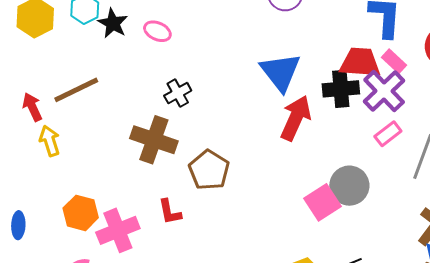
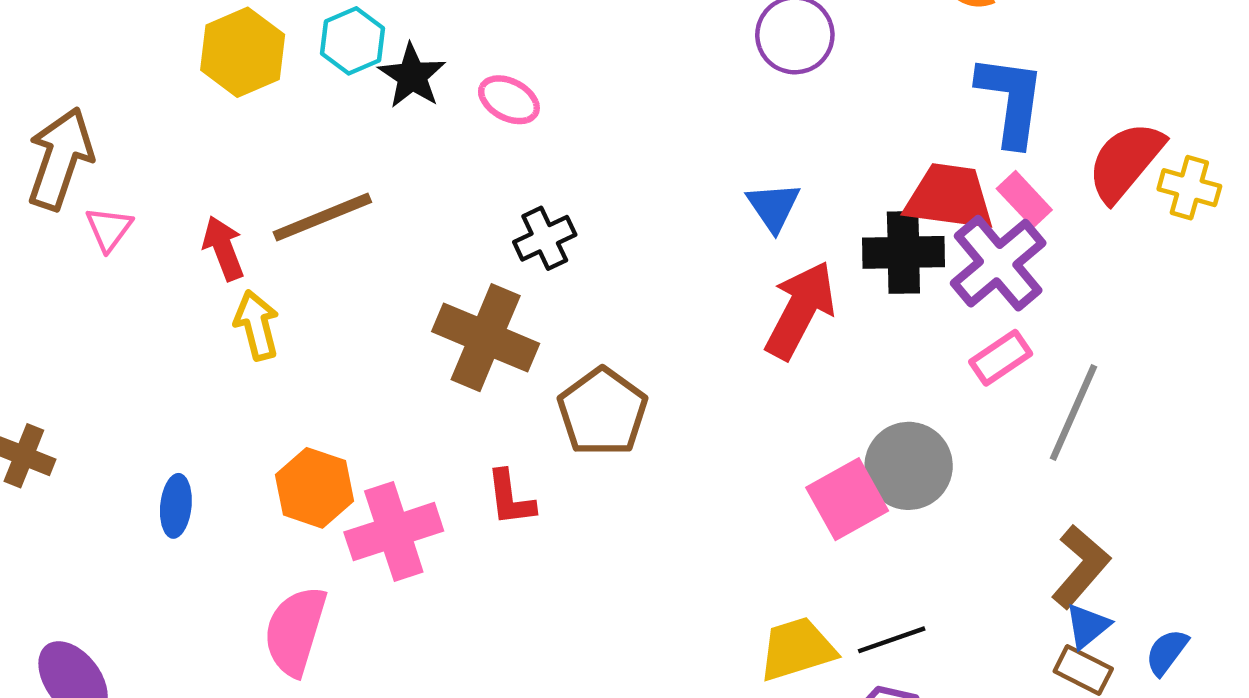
blue triangle: (281, 72) -> (773, 207), size x0.6

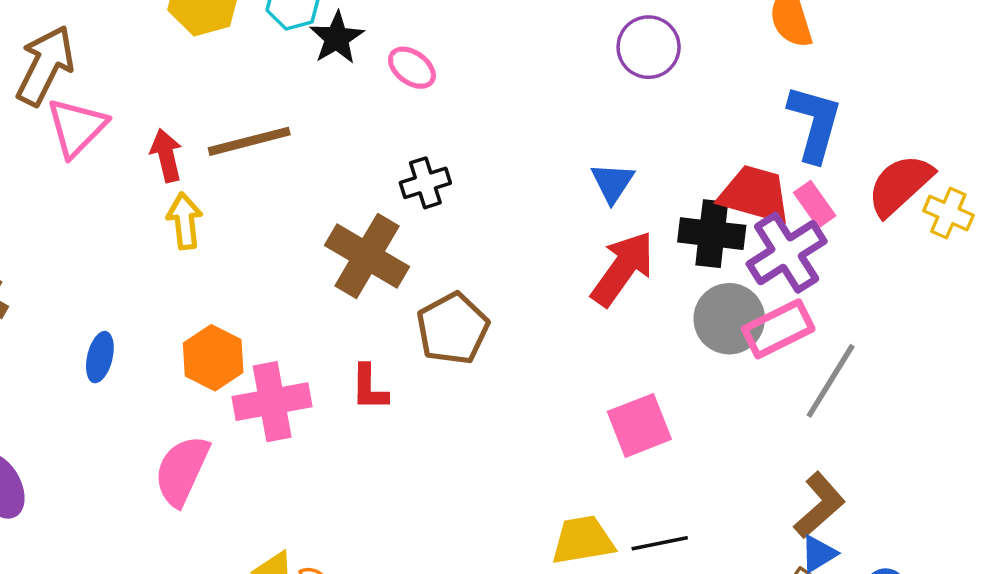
pink triangle: (109, 229) -> (77, 127), size x1.6
pink rectangle: (1001, 358) -> (778, 329), size x1.4
gray circle: (909, 466) -> (729, 319), moved

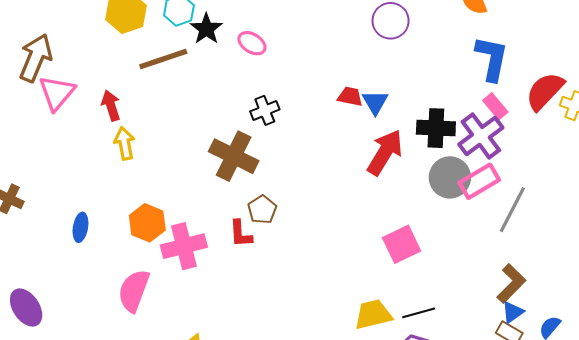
brown line: (249, 141) -> (163, 59), moved
red trapezoid: (755, 194) -> (350, 97), moved, size x0.6
brown pentagon: (453, 329) -> (262, 210), moved, size x0.7

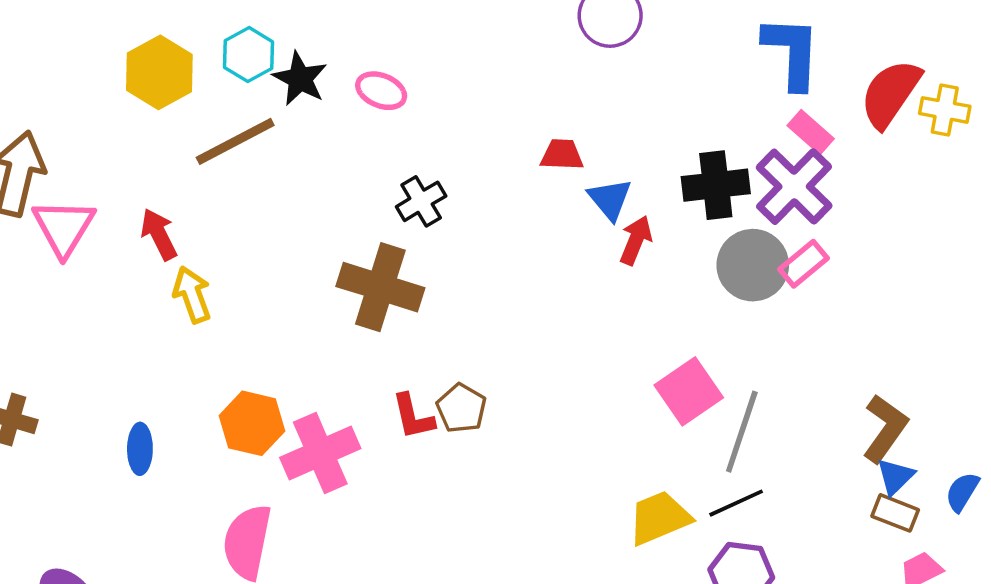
blue triangle: (375, 102) -> (610, 199), moved
red arrow: (385, 152) -> (636, 240), size x0.6
pink rectangle: (479, 181) -> (803, 264), size x0.7
brown pentagon: (262, 210) -> (461, 408), moved
gray line: (512, 210) -> (742, 432), moved

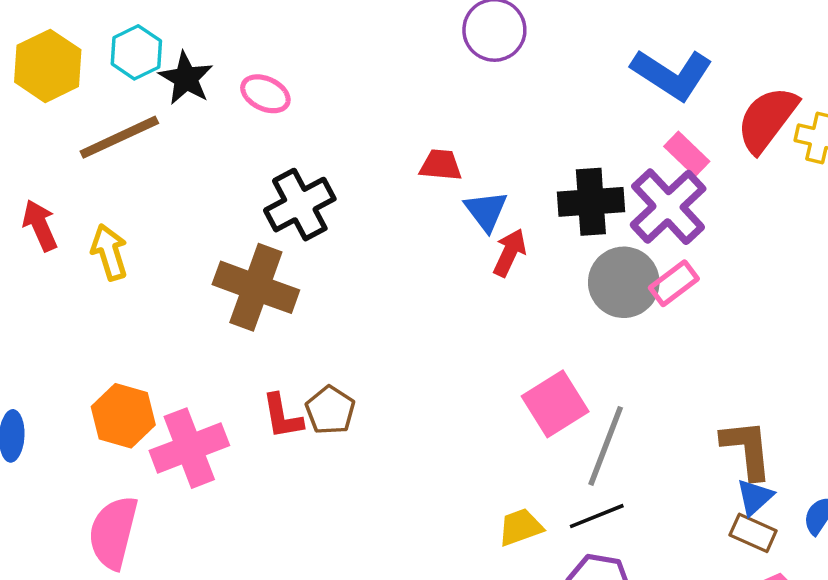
blue L-shape: (792, 52) -> (672, 74), turned 118
black cross: (421, 201) -> (300, 205), size x1.4
yellow arrow: (192, 295) -> (109, 252), moved
brown L-shape: (885, 428) -> (747, 449), turned -44
yellow trapezoid: (659, 518) -> (520, 527), size x0.7

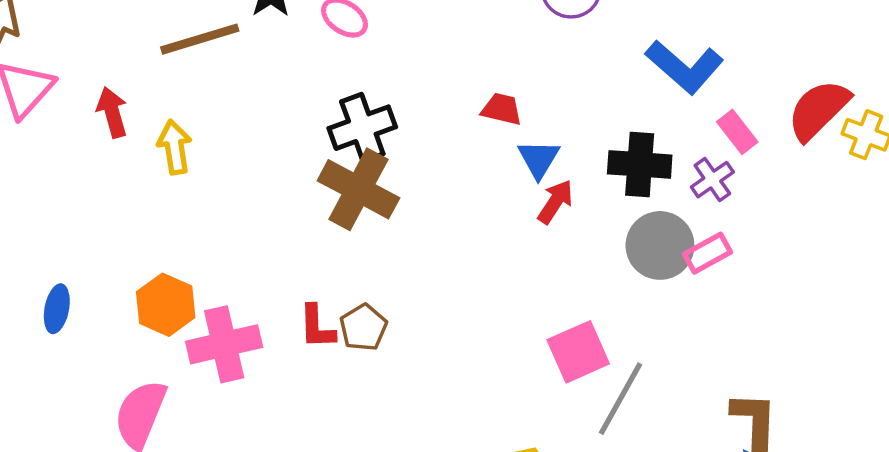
blue L-shape: (672, 74) -> (685, 67), moved
purple cross: (668, 207) -> (712, 180), size x0.6
brown cross: (256, 287) -> (358, 189), moved

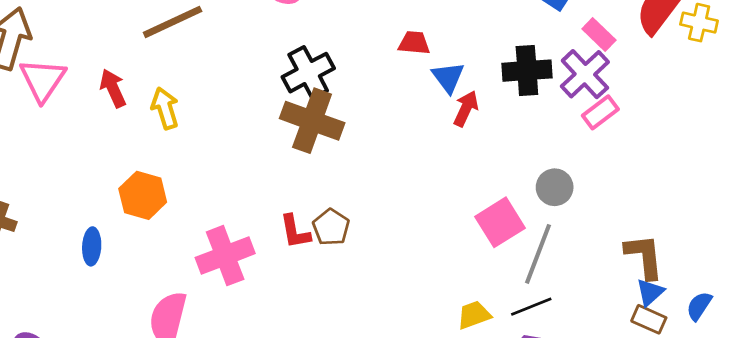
purple cross: (712, 180) -> (585, 74), size x1.5
gray circle: (660, 245) -> (555, 187), moved, size x0.7
pink rectangle: (707, 253) -> (600, 112), moved
orange hexagon: (166, 305) -> (143, 195), moved

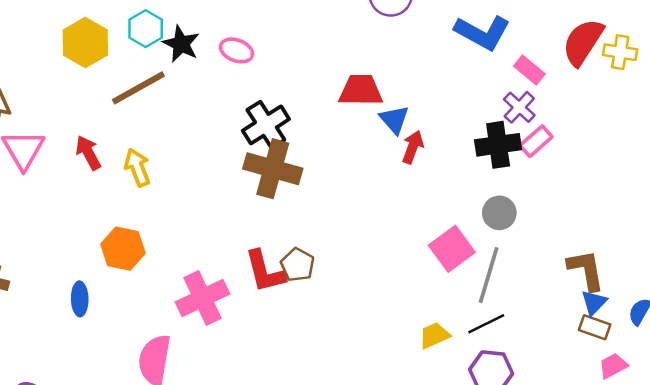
red trapezoid: (414, 43) -> (361, 90), size x1.5
black cross: (527, 71) -> (498, 145), moved
purple cross: (585, 74) -> (519, 107), size x0.7
red L-shape: (295, 232) -> (265, 271), size x1.4

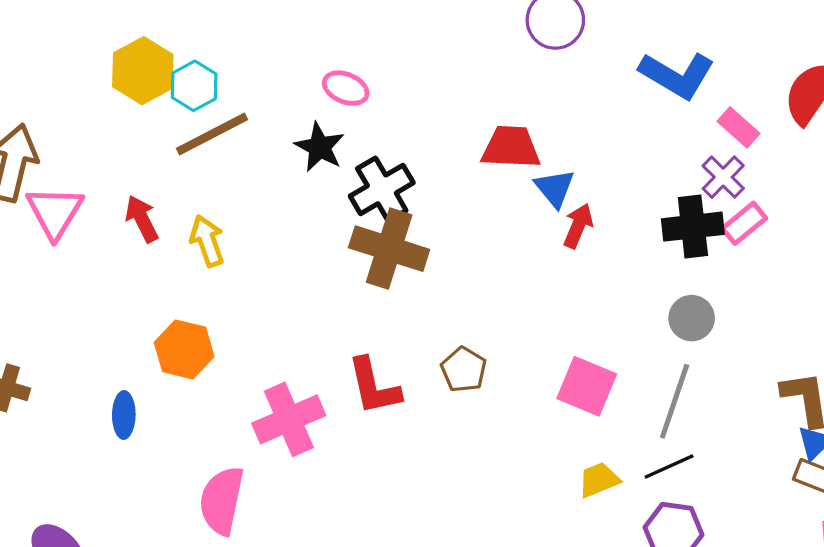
cyan hexagon: (146, 29) -> (194, 86), moved
black star: (181, 44) -> (320, 147), moved
pink square: (452, 249) -> (587, 386), moved, turned -33
brown pentagon: (297, 265) -> (464, 370), moved

